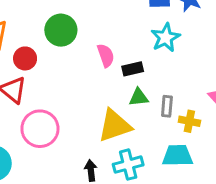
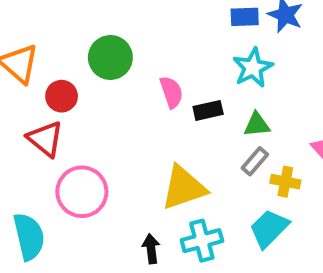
green triangle: (139, 97) -> (257, 125), moved
gray rectangle: (167, 106) -> (255, 161), turned 36
cyan trapezoid: (177, 156) -> (269, 228), turned -44

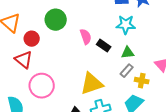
cyan star: (253, 68) -> (126, 25), turned 30
black rectangle: (208, 110) -> (104, 46), turned 48

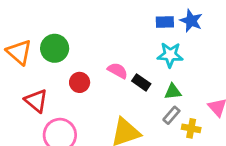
green circle: (56, 20) -> (55, 48), moved
pink semicircle: (86, 37) -> (118, 71), turned -42
red circle: (32, 39) -> (80, 82), moved

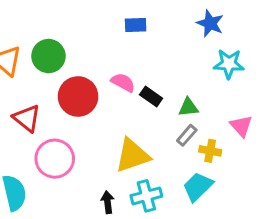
blue rectangle: (165, 22) -> (136, 25), moved
cyan star: (170, 55) -> (229, 64), moved
red circle: (80, 82) -> (78, 96), size x1.6

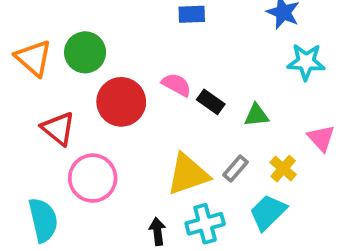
gray rectangle: (187, 135) -> (236, 169), moved
yellow cross: (210, 151) -> (283, 169), turned 30

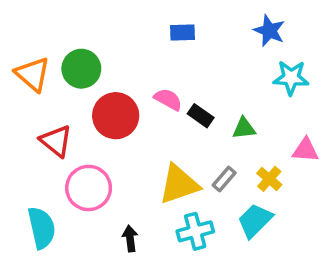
pink triangle: (321, 138) -> (305, 150), turned -44
black arrow: (157, 231) -> (130, 239), moved

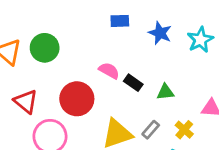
blue star: (269, 31) -> (160, 33), moved
cyan star: (291, 78) -> (200, 40), moved, turned -30
red circle: (116, 116) -> (77, 99), moved

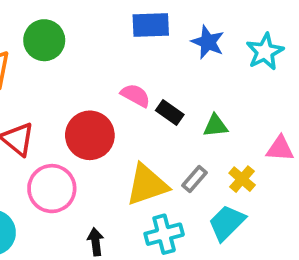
blue rectangle: (120, 21) -> (151, 25), size x1.4
green circle: (45, 48) -> (44, 40), moved

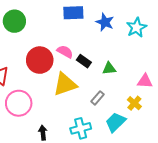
red circle: (90, 135) -> (40, 60), moved
yellow cross: (242, 179) -> (134, 103), moved
yellow triangle: (147, 185) -> (65, 84), moved

